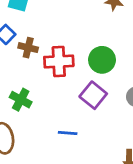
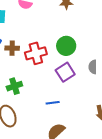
purple square: (93, 95) -> (65, 72), turned 30
green cross: (21, 100) -> (14, 86), turned -35

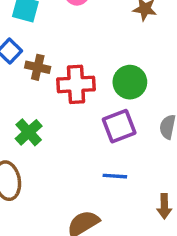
green cross: (14, 86) -> (29, 132), turned -35
blue line: (53, 103) -> (115, 176), moved

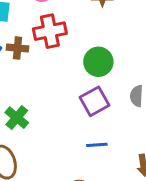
brown cross: (38, 67) -> (18, 48), moved
red cross: (76, 84) -> (50, 31), moved

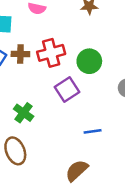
red cross: (50, 31) -> (51, 53), moved
purple square: (94, 101) -> (67, 90), moved

